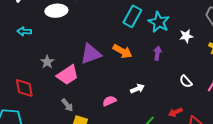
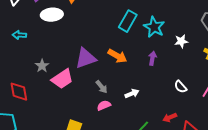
gray arrow: (67, 105) -> (102, 87), moved

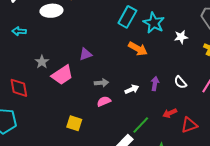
orange arrow: (117, 56) -> (138, 49), moved
purple triangle: (86, 58) -> (85, 54), size x0.6
purple arrow: (152, 58) -> (155, 84), moved
gray arrow: (102, 87) -> (101, 83), turned -56

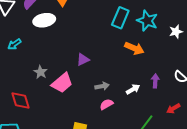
cyan arrow: (19, 31) -> (14, 44), turned -32

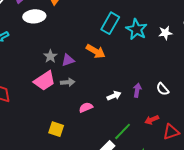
white star: (176, 32) -> (165, 33), moved
orange arrow: (134, 48) -> (96, 51), moved
gray star: (40, 72) -> (50, 56), moved
gray arrow: (102, 86) -> (68, 82), moved

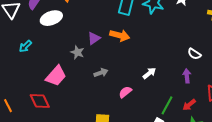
purple triangle: (68, 60) -> (94, 38), moved
pink trapezoid: (44, 81) -> (56, 76), moved
purple arrow: (137, 90) -> (187, 76), moved
red arrow: (152, 120) -> (189, 105), moved

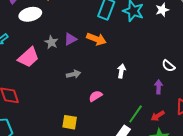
gray star: (77, 52) -> (51, 42), moved
white arrow: (149, 73) -> (121, 71), moved, turned -48
pink trapezoid: (56, 76) -> (28, 57), moved

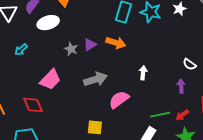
pink trapezoid: (28, 57) -> (50, 80), moved
gray arrow: (73, 74) -> (95, 79), size x1.6
pink semicircle: (96, 96) -> (119, 100), size x1.5
green line: (136, 114) -> (160, 115), turned 48

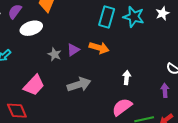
pink semicircle: (119, 100) -> (122, 107), moved

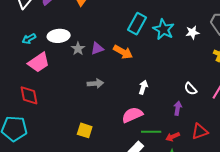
white ellipse: (31, 28) -> (59, 36), moved
gray arrow: (79, 84) -> (95, 83), size x0.7
pink trapezoid: (34, 85) -> (39, 62), moved

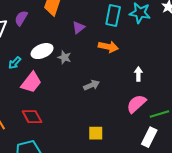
purple triangle: (97, 48) -> (79, 27), moved

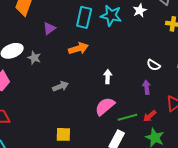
orange arrow: (108, 47) -> (78, 48), turned -30

